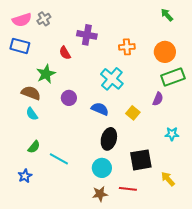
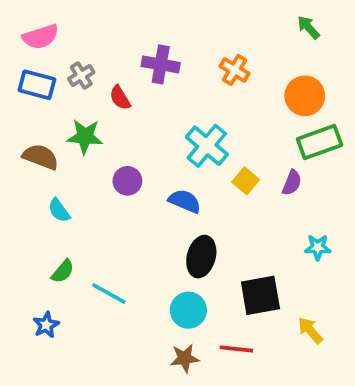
gray cross: (44, 19) -> (81, 76), moved
orange cross: (127, 47) -> (235, 70), moved, turned 35
green star: (46, 74) -> (85, 136), turned 30
brown semicircle: (31, 93) -> (41, 157), moved
yellow square: (133, 113) -> (246, 181), moved

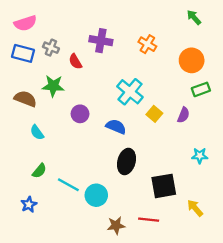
gray cross: (81, 76) -> (51, 48), turned -35
green rectangle: (320, 142) -> (201, 89), size x0.7
cyan circle: (188, 310) -> (96, 195), moved

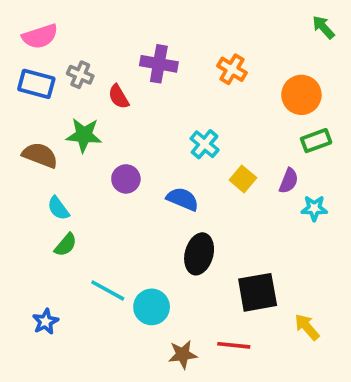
green arrow: (194, 17) -> (323, 27), moved
cyan cross: (130, 92) -> (205, 144), size x0.7
cyan star: (200, 156) -> (314, 208), moved
green semicircle: (39, 171) -> (66, 245), moved

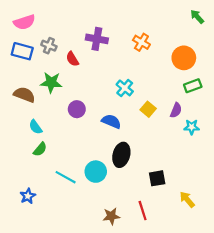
black square: (258, 292) -> (157, 178), size x0.7
cyan circle: (152, 307) -> (96, 172), moved
red line: (234, 345) -> (143, 211), turned 66

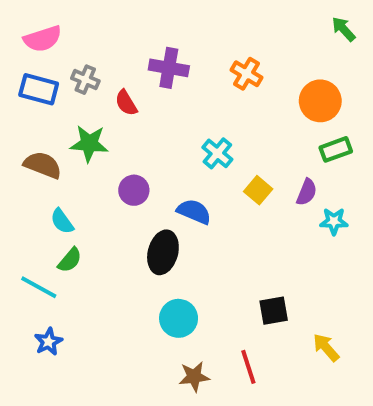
black ellipse: (121, 155) -> (163, 252), moved
cyan circle: (96, 172) -> (179, 318), moved
cyan line: (66, 177) -> (39, 287), moved

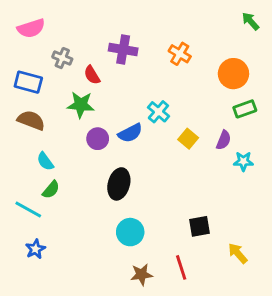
blue rectangle: (39, 89) -> (28, 82), moved
green star: (89, 144) -> (81, 105), moved
blue semicircle: (194, 212) -> (130, 133), moved, turned 130

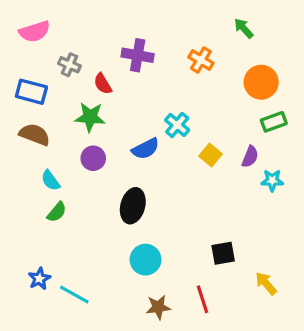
green arrow: (250, 21) -> (244, 28), moved
purple circle: (98, 139) -> (93, 158), moved
cyan line: (28, 209) -> (74, 294), moved

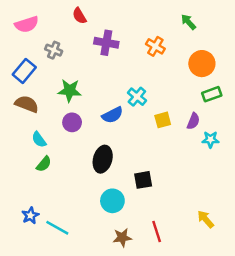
red semicircle: (103, 84) -> (79, 16), moved
blue rectangle: (31, 92) -> (24, 71), turned -65
yellow square: (210, 155) -> (163, 120), turned 35
black square: (223, 253) -> (143, 180), moved

